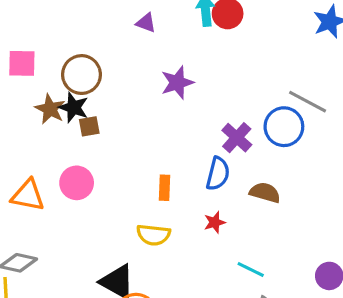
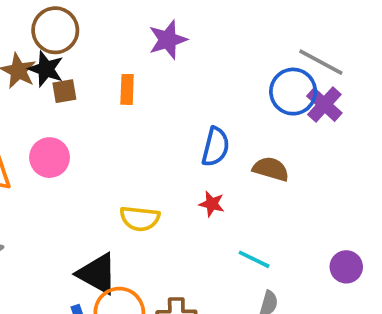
purple cross: (237, 138) -> (324, 105), moved
orange rectangle: (164, 188) -> (127, 89), moved
red star: (215, 222) -> (212, 204), turned 30

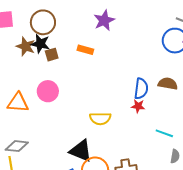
orange rectangle: (127, 89) -> (85, 50), turned -70
blue semicircle: (216, 147) -> (141, 89), moved

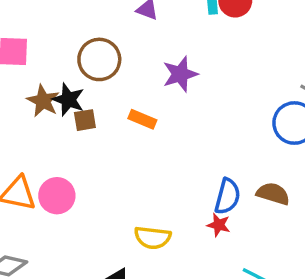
brown circle: (43, 22) -> (99, 59), moved
pink circle: (48, 91) -> (57, 196), moved

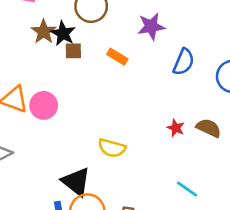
blue semicircle: (227, 196) -> (184, 62), moved
red star: (219, 225) -> (176, 128), moved

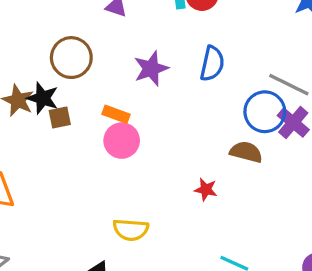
blue semicircle: (184, 62) -> (212, 64), moved
pink circle: (44, 105) -> (122, 141), moved
brown semicircle: (209, 128) -> (246, 152), moved

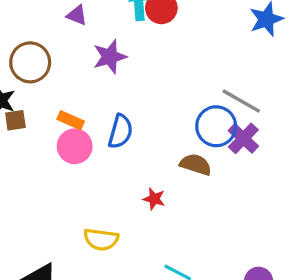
blue semicircle: (212, 64) -> (120, 131), moved
purple star: (151, 69) -> (110, 57), moved
yellow semicircle: (131, 230) -> (101, 239), moved

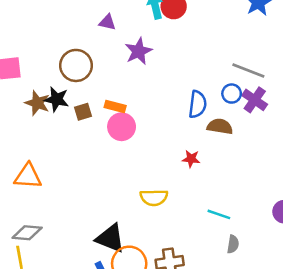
brown square: (15, 120) -> (83, 112), moved
blue circle: (216, 126) -> (232, 94), size x0.6
blue semicircle: (120, 131) -> (197, 104), moved

